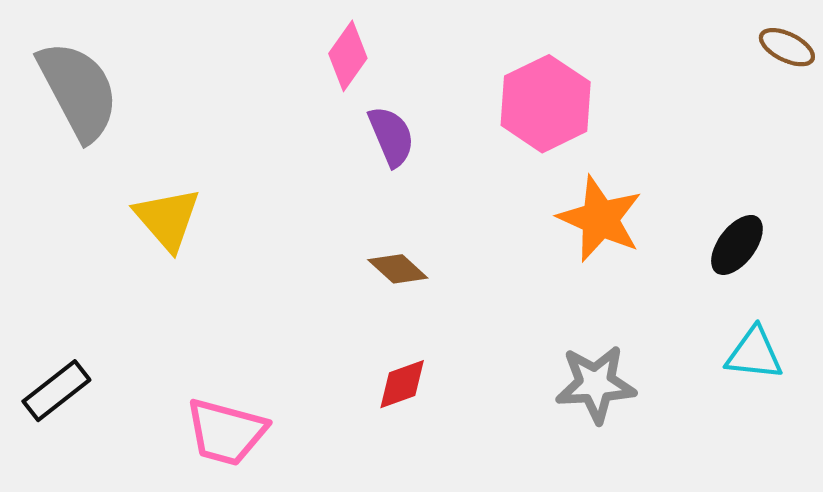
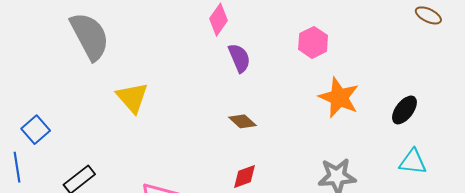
pink hexagon: (546, 104) -> (313, 42), size x0.7

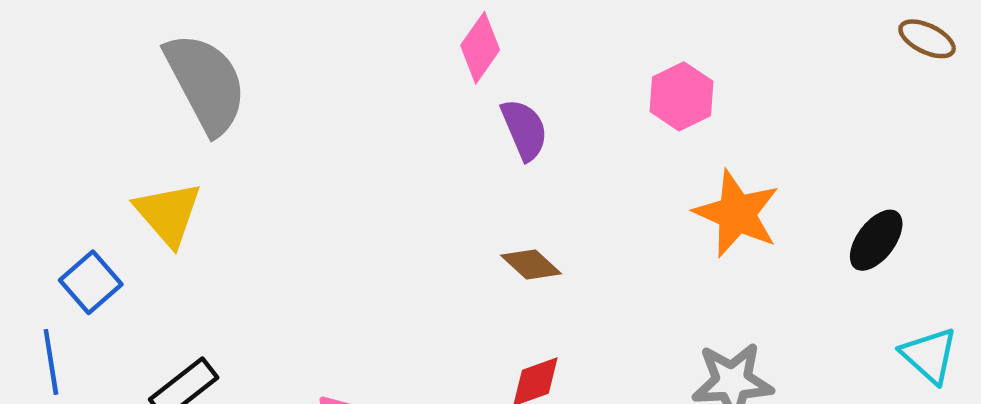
yellow triangle: (132, 97) -> (168, 214), moved
cyan triangle: (413, 162) -> (929, 355), moved, turned 36

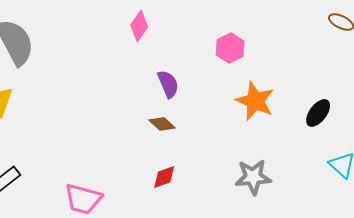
purple semicircle: (524, 130) -> (168, 84), moved

